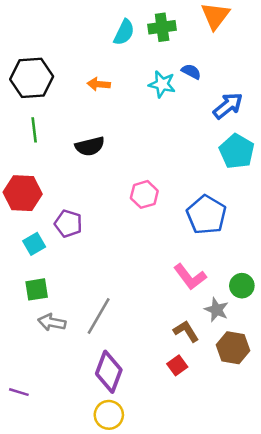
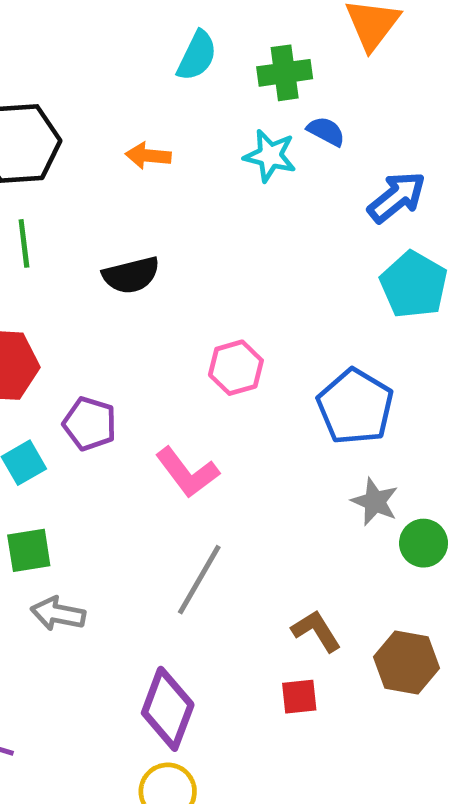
green cross: (162, 27) -> (285, 73), moved
pink L-shape: (190, 277) -> (187, 472), moved
gray star: (217, 310) -> (375, 502), moved
gray line: (99, 316) -> (199, 580), moved
red square: (177, 365) -> (299, 697), turned 30

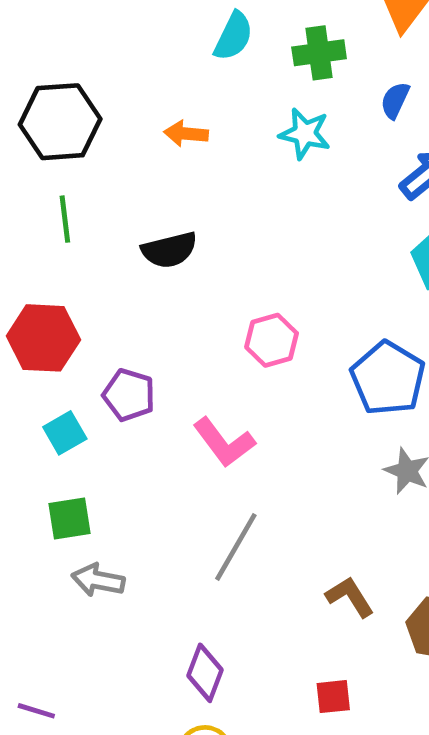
blue semicircle: (326, 131) -> (395, 100), moved, turned -93
red square: (299, 697) -> (333, 697), moved
purple diamond: (168, 709) -> (205, 673), size x0.7

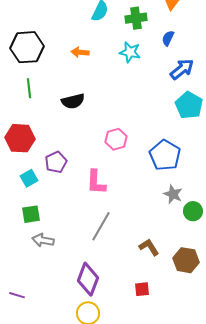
purple pentagon: (129, 395) -> (56, 162), turned 30
pink L-shape: (224, 442) -> (96, 182), turned 40
purple diamond: (205, 673) -> (88, 279), size x1.4

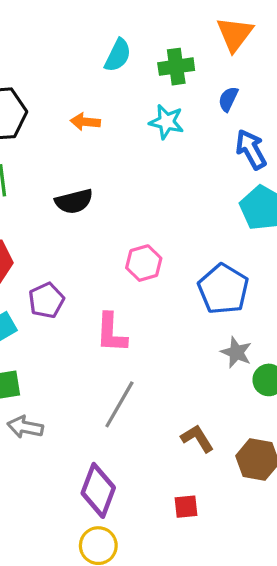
blue arrow: (182, 69) -> (251, 149), turned -80

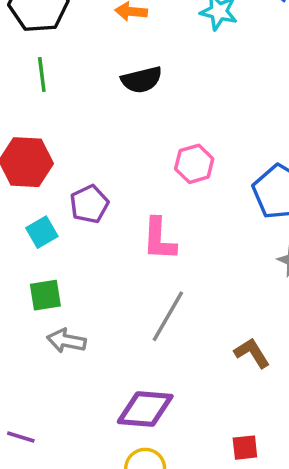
black semicircle: (74, 201) -> (142, 80), moved
purple diamond: (98, 490) -> (145, 409), turned 74
red square: (186, 507) -> (245, 448), moved

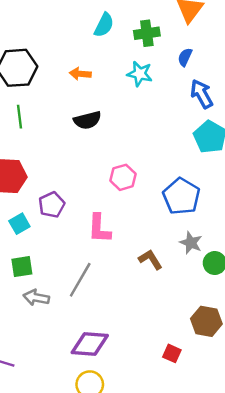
gray line: (168, 316) -> (80, 280), moved
brown L-shape: (252, 353) -> (150, 259), moved
red square: (245, 448) -> (172, 353), moved, turned 30

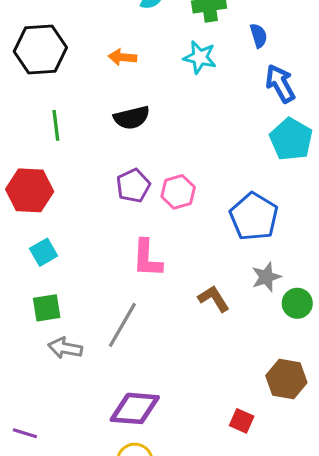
blue semicircle: (185, 57) -> (259, 36), turned 138
green line: (19, 117) -> (56, 125), moved
purple pentagon: (52, 205) -> (133, 186), moved
gray star: (191, 243) -> (266, 277), turned 30

